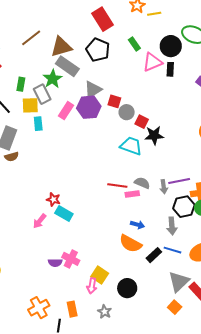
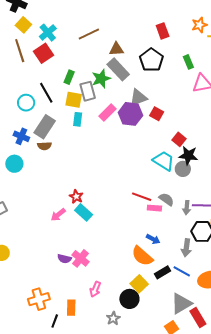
red rectangle: (103, 19) -> (163, 31), size x0.7
brown triangle: (61, 47) -> (116, 49), size x0.7
gray circle: (127, 112) -> (183, 169), moved
yellow square: (100, 275) -> (139, 284), moved
gray star: (105, 312) -> (113, 318), moved

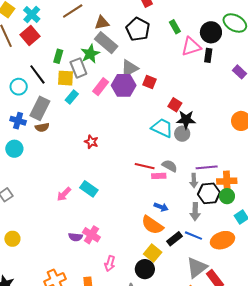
cyan rectangle: (78, 119) -> (72, 97), turned 40
red star: (76, 197) -> (91, 142), moved
gray arrow: (187, 208) -> (194, 181), moved

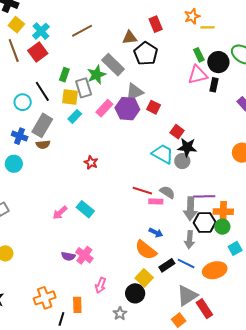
brown triangle: (102, 23) -> (130, 38), moved
green rectangle: (175, 27) -> (199, 55), moved
gray arrow: (194, 181) -> (190, 209), size x1.6

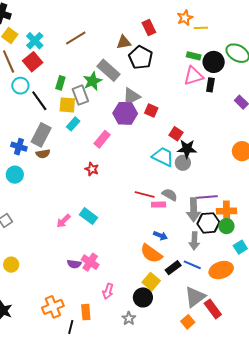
green rectangle: (199, 55) -> (194, 56), turned -48
cyan circle: (23, 102) -> (20, 86), moved
pink rectangle: (104, 108) -> (102, 139), moved

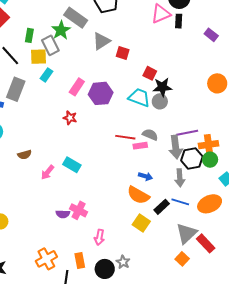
purple hexagon: (125, 113) -> (101, 93), moved
brown semicircle: (43, 154) -> (25, 155), moved
black circle: (143, 297) -> (105, 269), moved

